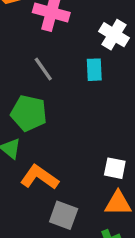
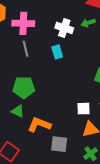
gray line: (43, 69) -> (25, 49), moved, turned 35

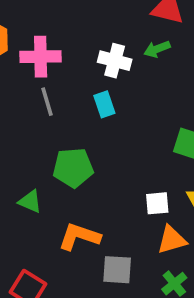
green pentagon: (24, 87) -> (73, 168), moved
green triangle: (18, 111) -> (30, 201), moved

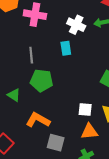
gray line: (47, 102) -> (31, 55), moved

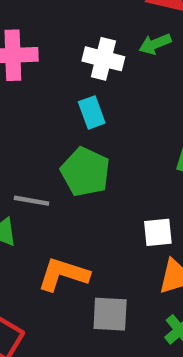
gray line: (31, 55) -> (31, 201), moved, turned -63
green pentagon: (42, 81) -> (85, 172), moved, turned 30

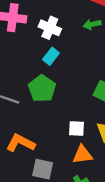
white cross: (103, 59) -> (50, 28), moved
cyan rectangle: (92, 112) -> (51, 56), turned 49

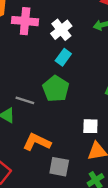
white cross: (50, 28) -> (61, 30), turned 30

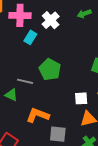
cyan rectangle: (63, 57) -> (30, 37), moved

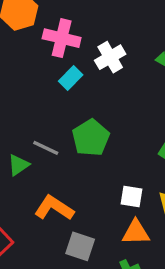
green triangle: (11, 95) -> (18, 165), turned 48

